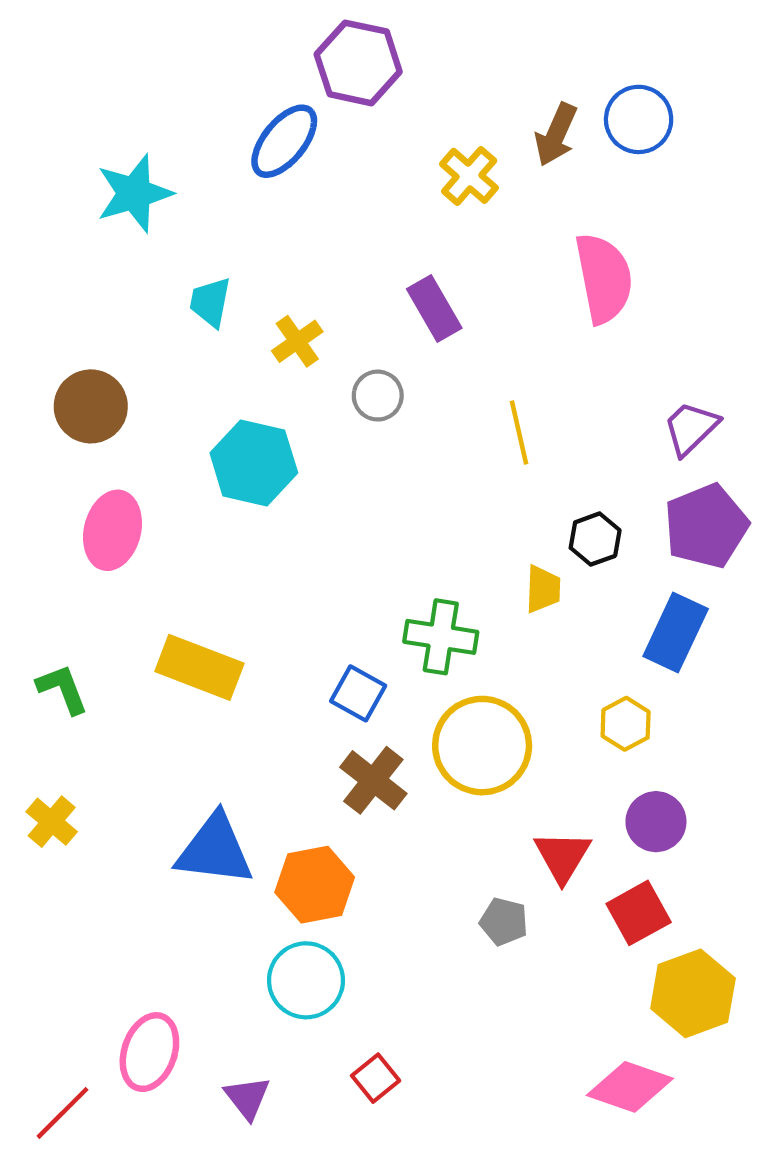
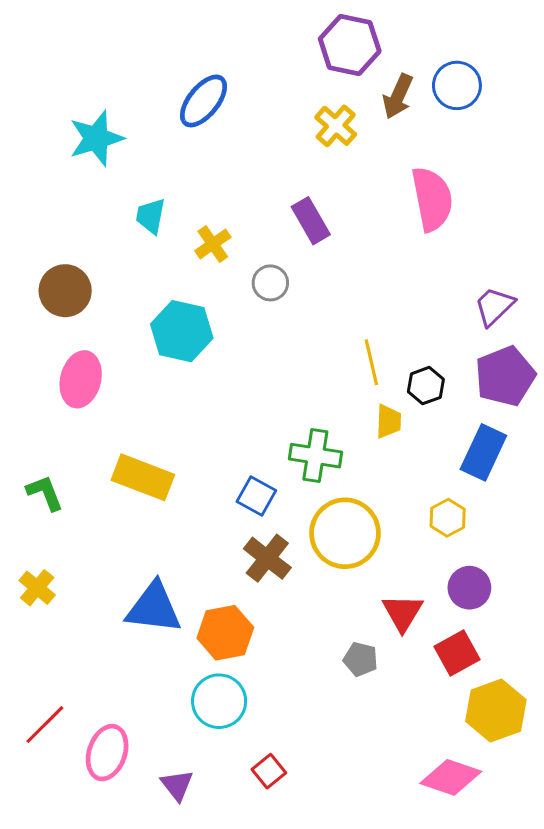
purple hexagon: (358, 63) -> (350, 45), moved
yellow line: (519, 433) -> (371, 362), moved
red line: (63, 1113) -> (45, 725), moved

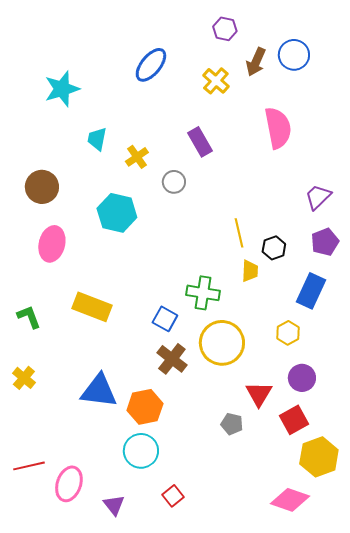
purple hexagon: (350, 45) -> (225, 29), size x0.6
blue ellipse: (204, 101) -> (151, 65), moved
purple pentagon: (505, 376) -> (325, 242), size x0.7
red line: (45, 725) -> (29, 466), turned 32

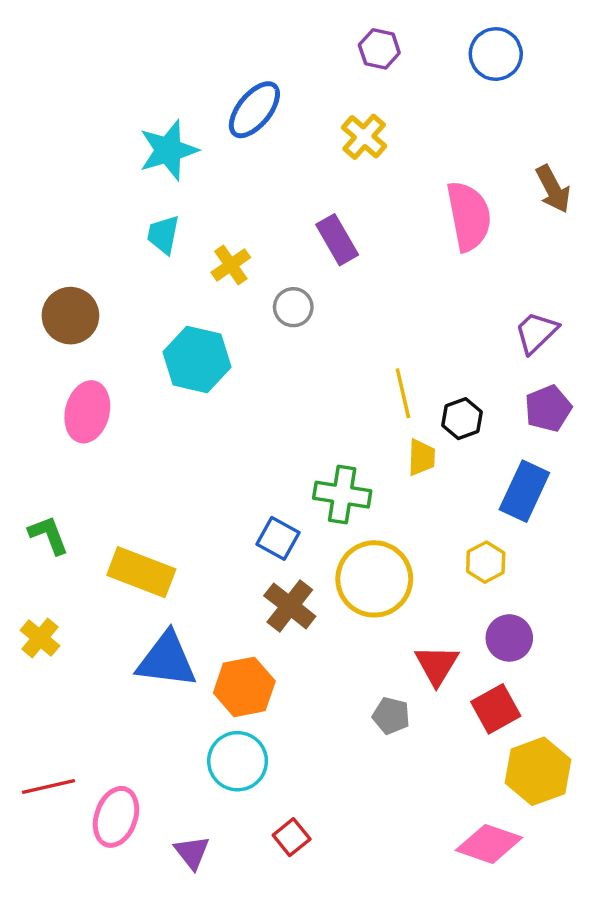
blue circle: (294, 55) -> (496, 54), moved
brown arrow: (256, 62) -> (553, 189), moved, turned -52
cyan star: (62, 89) -> (168, 150), moved
yellow rectangle: (92, 307) -> (141, 572), moved

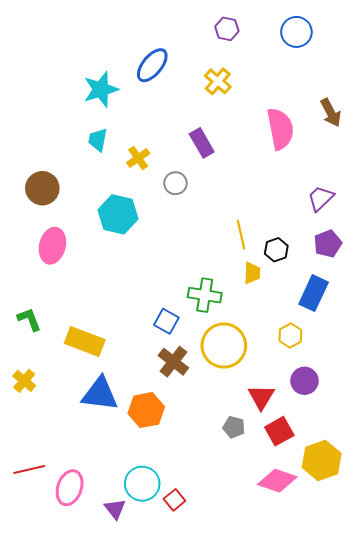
red square: (496, 709) -> (279, 431), moved
cyan circle: (238, 761) -> (142, 484), moved
pink diamond: (489, 844) -> (277, 481), moved

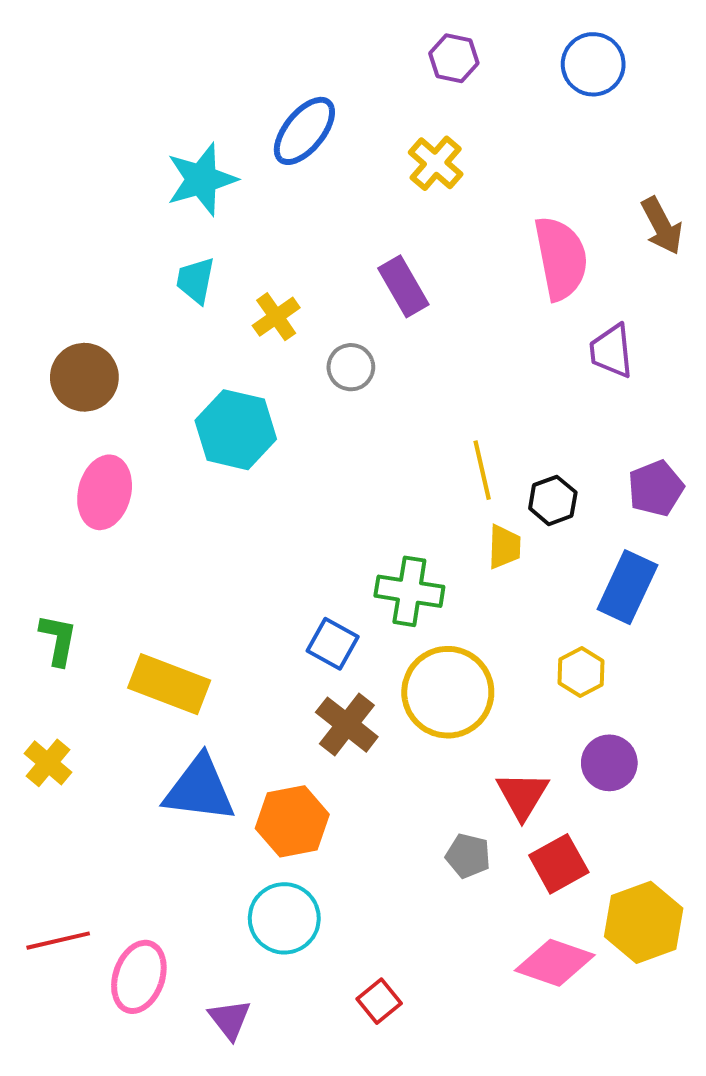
purple trapezoid: (321, 198) -> (611, 351), moved, turned -52
green L-shape: (29, 319) -> (58, 640), turned 32
cyan circle: (142, 484) -> (284, 918), moved
red square: (174, 500) -> (379, 1001), moved

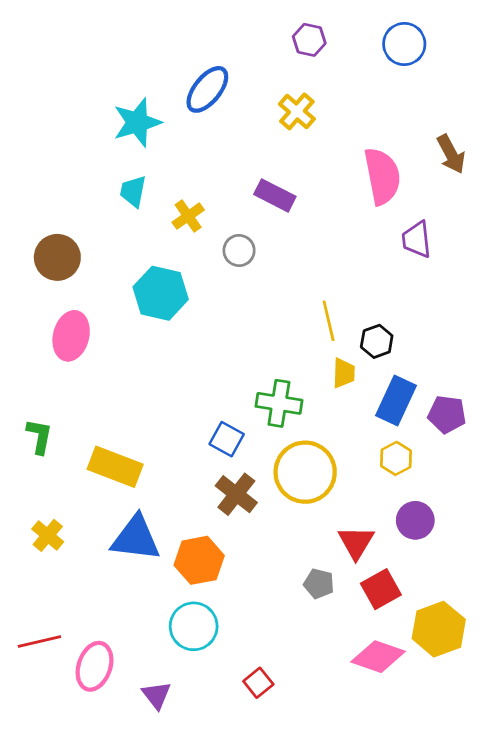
purple rectangle: (403, 286) -> (275, 195), turned -33
purple pentagon: (656, 488) -> (447, 414), moved, turned 30
blue rectangle: (627, 587) -> (396, 401), moved
yellow cross: (48, 763) -> (48, 535), moved

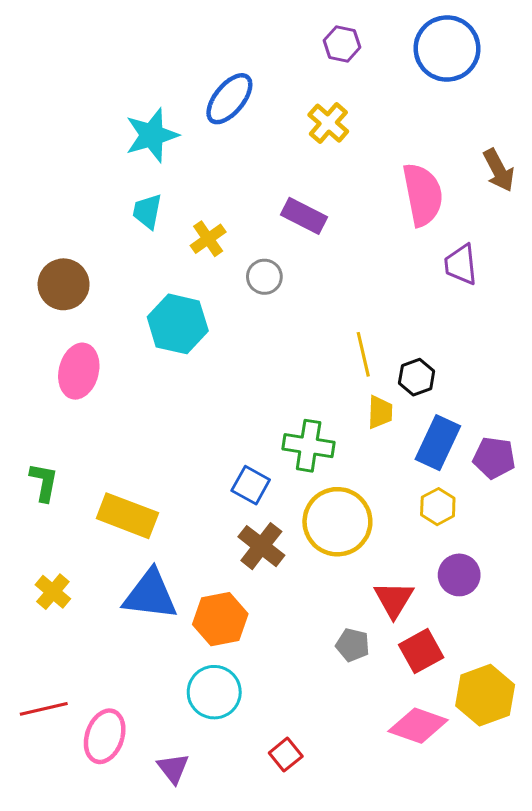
blue circle: (404, 44) -> (447, 49), size x1.4

